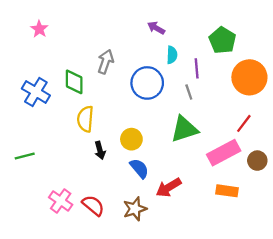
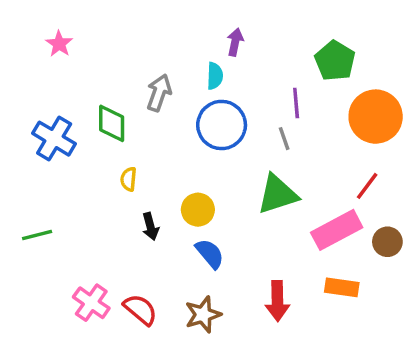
purple arrow: (156, 28) -> (235, 42), turned 72
cyan semicircle: (172, 55) -> (215, 76), moved
yellow semicircle: (85, 119) -> (129, 179), size x0.6
red arrow: (169, 187) -> (277, 301), moved, turned -60

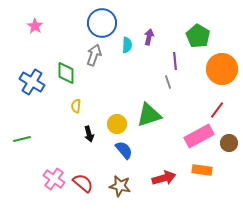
purple arrow: (235, 42) -> (149, 37), moved
blue circle: (222, 125) -> (102, 23), moved
green triangle: (277, 194) -> (149, 115), moved
red arrow: (277, 301) -> (164, 178), turned -105
brown star: (203, 315) -> (120, 186), turned 30

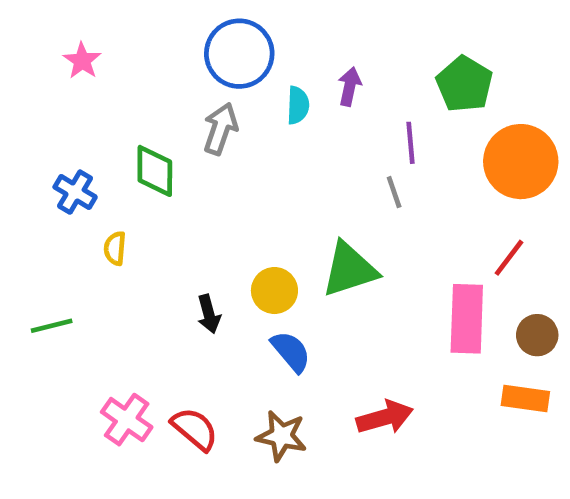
blue cross: (32, 82) -> (75, 192), size x0.7
yellow semicircle: (76, 106) -> (115, 248), moved
pink rectangle: (199, 136) -> (467, 319), turned -60
orange rectangle: (202, 170) -> (525, 398), moved

